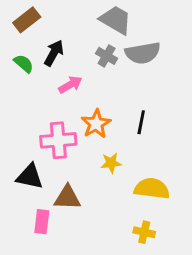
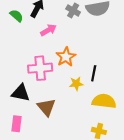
black line: (141, 122) -> (94, 73), moved
brown triangle: (67, 198) -> (46, 107), turned 48
pink rectangle: (42, 222) -> (16, 124), moved

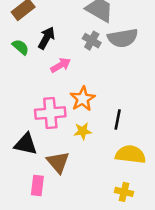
yellow star: (76, 84) -> (83, 131), moved
pink rectangle: (16, 124) -> (37, 185), moved

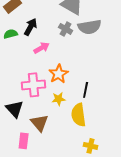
green semicircle: (21, 47) -> (11, 34), turned -56
black triangle: (26, 144) -> (15, 109), turned 36
yellow semicircle: (130, 154) -> (79, 115), moved, turned -105

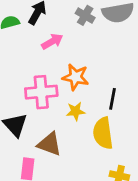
orange star: (59, 74) -> (76, 77), turned -30
brown triangle: (40, 123) -> (50, 144), turned -30

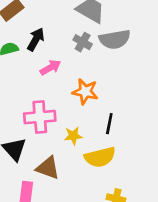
orange star: (76, 77) -> (85, 92), moved
yellow semicircle: (103, 133) -> (100, 157), turned -96

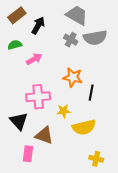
black arrow: (36, 39) -> (38, 25), moved
pink arrow: (50, 68) -> (34, 59), moved
black line: (109, 124) -> (91, 93), moved

